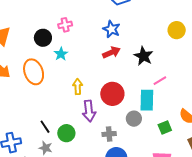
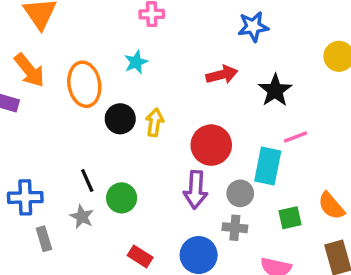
blue star: (111, 29) -> (253, 27), moved, turned 30
black circle: (43, 38) -> (120, 119), moved
purple arrow: (89, 111) -> (196, 190), moved
gray cross: (109, 134) -> (235, 228), moved

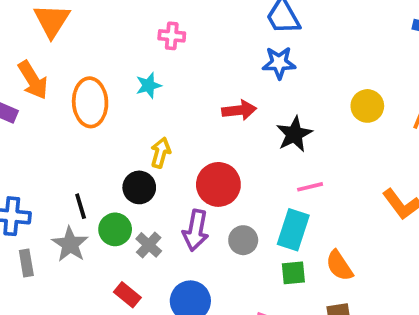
black circle: (120, 119) -> (139, 187), moved
cyan rectangle: (268, 166) -> (293, 230), moved
gray star: (82, 217) -> (70, 244), size x1.4
gray cross: (235, 228) -> (149, 245), moved, turned 30

